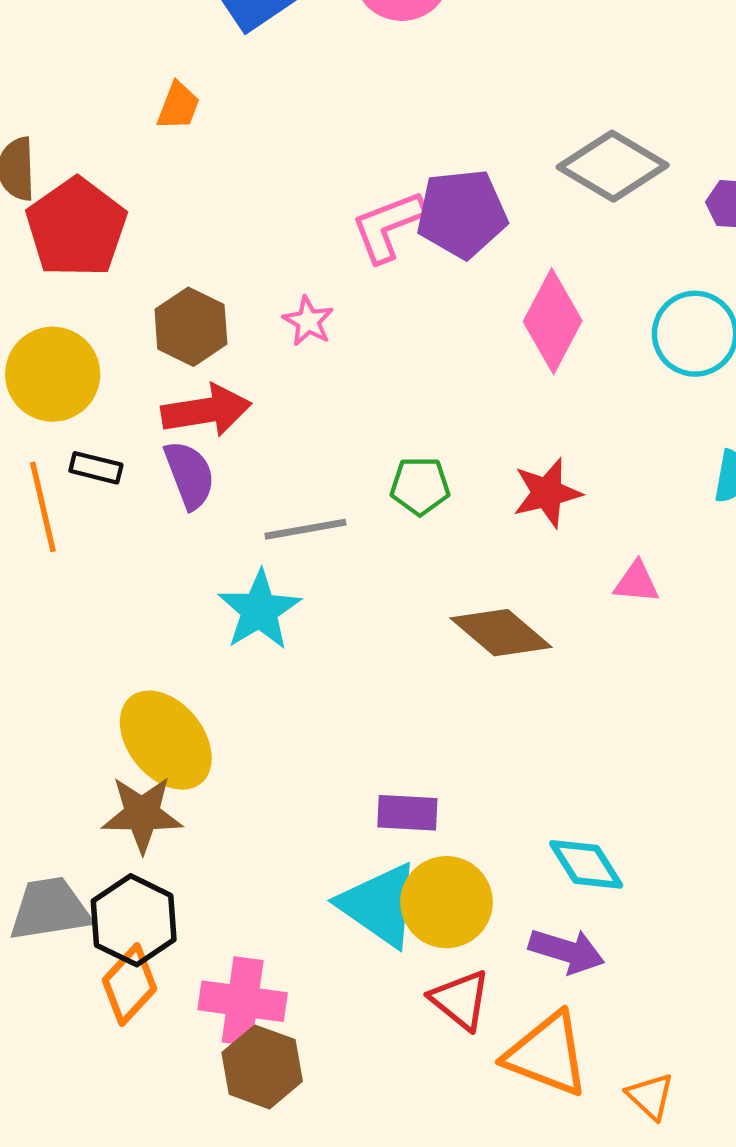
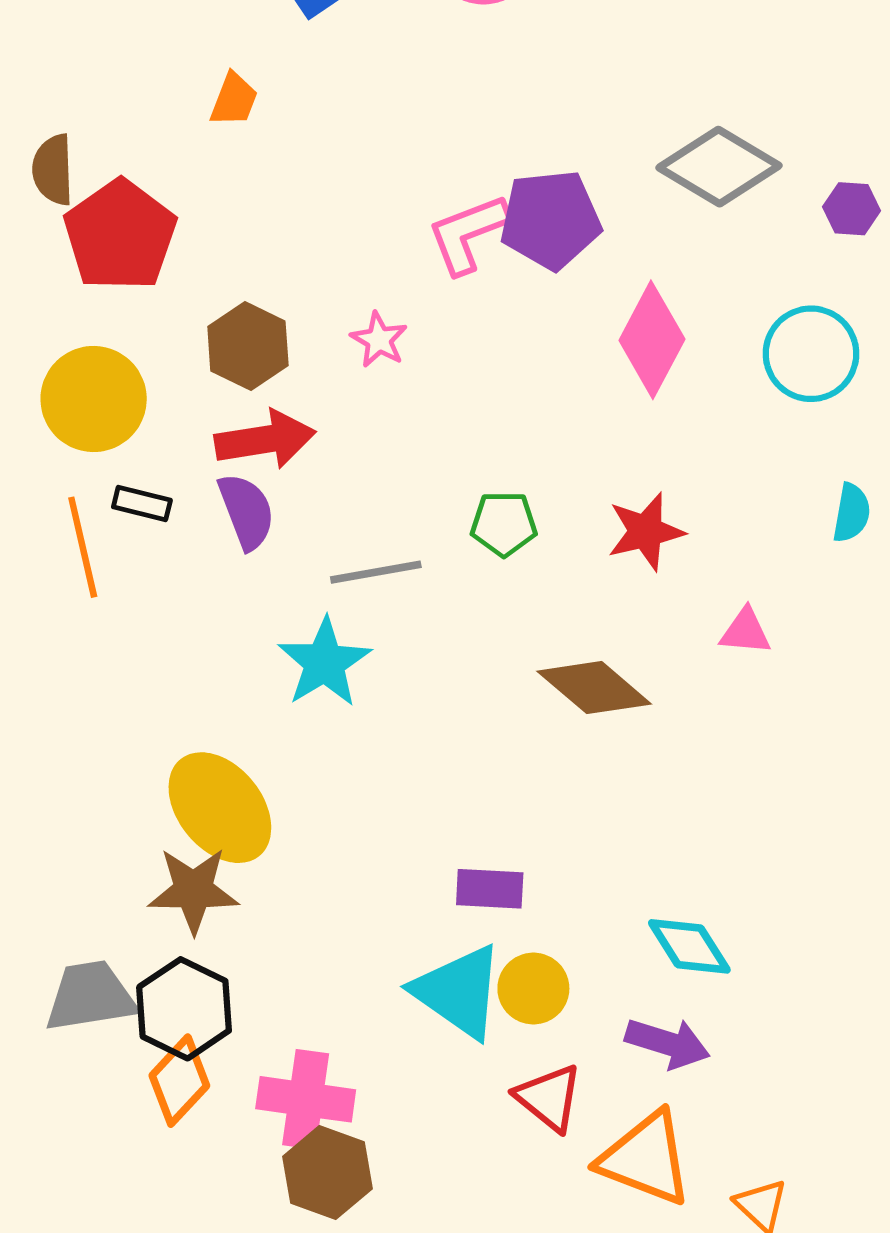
yellow circle: (446, 902) -> (533, 989), size x0.7

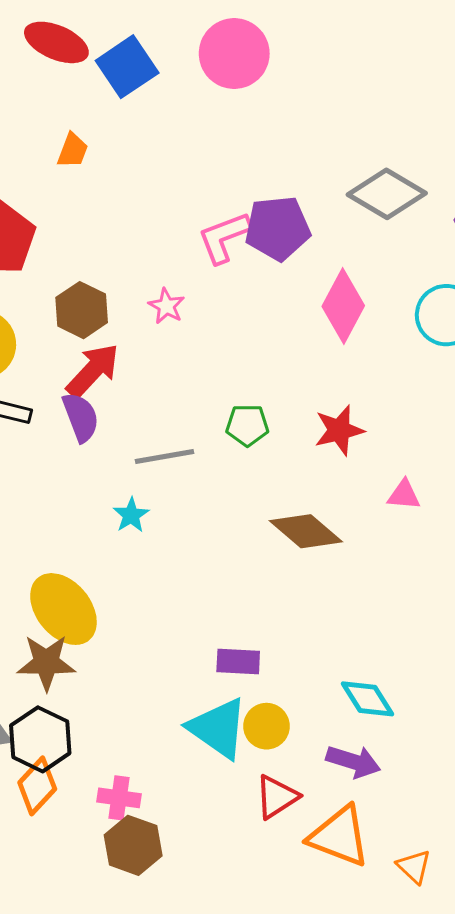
red arrow: (265, 440) -> (93, 371), turned -38
cyan star: (324, 663) -> (131, 515), size x0.6
red triangle: (549, 1098) -> (277, 797), turned 48
pink cross: (306, 1099) -> (119, 798), size x0.7

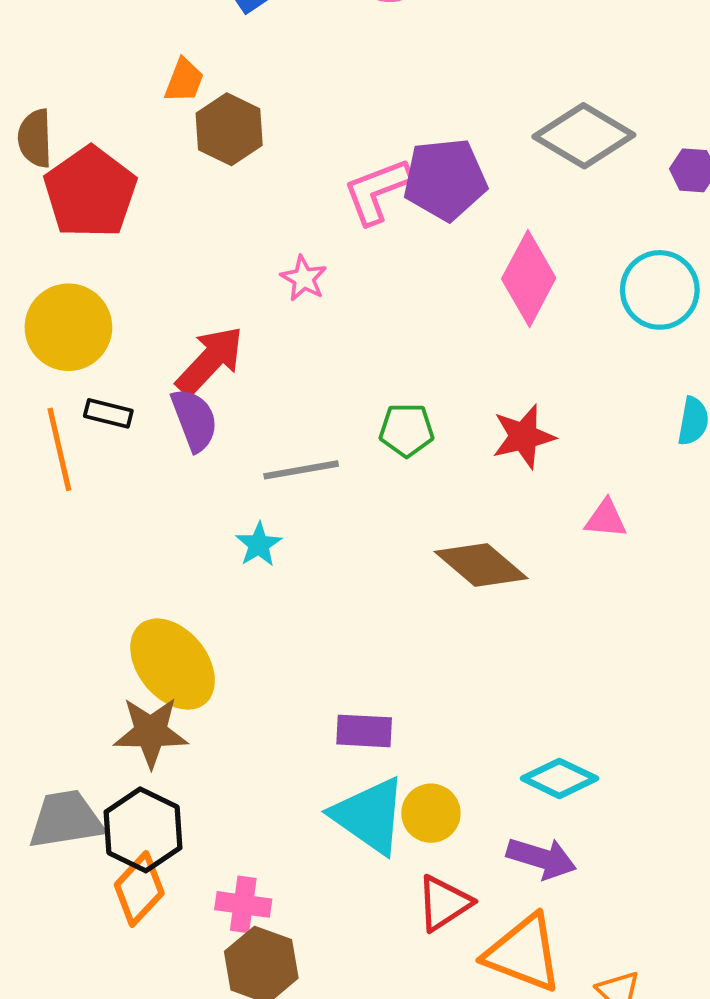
brown hexagon: (82, 310) -> (229, 129), moved
purple rectangle: (238, 662) -> (364, 731), moved
cyan diamond: (367, 699) -> (559, 778), turned -32

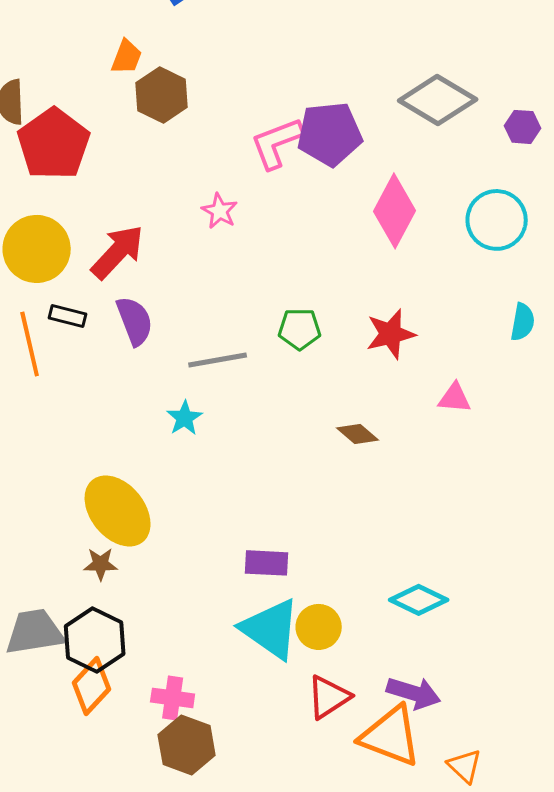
red arrow: (210, 361) -> (118, 252), moved
brown diamond: (481, 565) -> (358, 434), size x0.6
brown star: (151, 732) -> (101, 564), size x0.6
purple arrow: (542, 858) -> (414, 693), moved

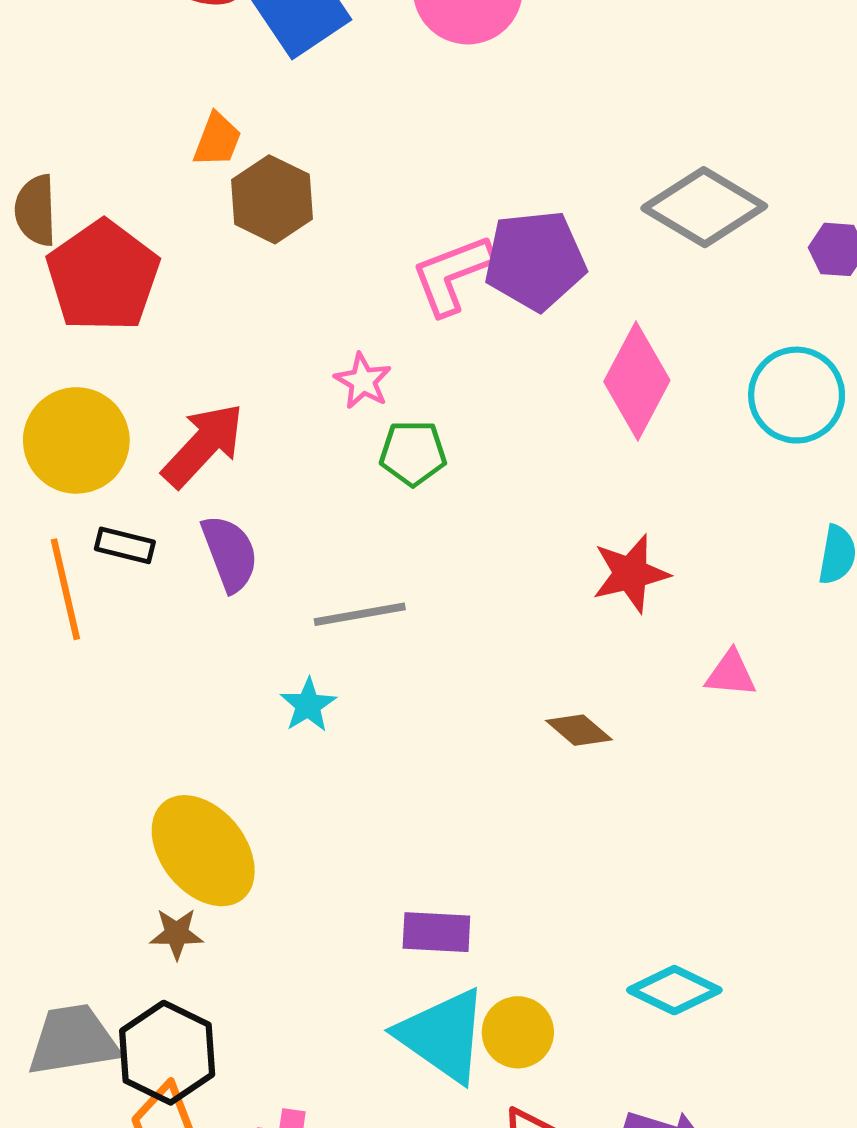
green pentagon: (300, 329) -> (413, 453), moved

